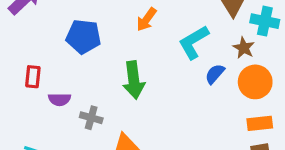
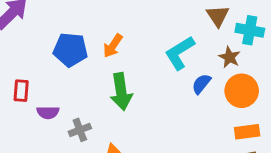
orange arrow: (146, 19) -> (113, 46), moved
gray cross: (91, 118) -> (80, 130), turned -35

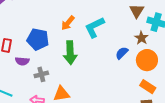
blue pentagon: (70, 50) -> (38, 39), moved
cyan L-shape: (180, 53) -> (95, 27), moved
orange rectangle: (247, 132) -> (148, 87), turned 35

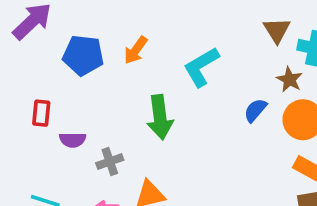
orange arrow: (68, 23) -> (136, 50), moved
blue pentagon: (38, 39) -> (83, 55), moved

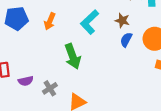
blue pentagon: (83, 55) -> (16, 19), moved
brown star: (289, 80) -> (122, 20), moved

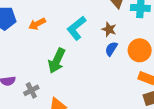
orange arrow: (50, 21) -> (37, 24), turned 35
green arrow: (73, 56) -> (57, 61), turned 40

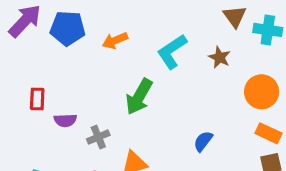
blue semicircle: (111, 49) -> (203, 141), moved

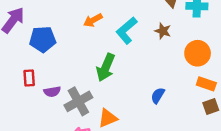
blue pentagon: (68, 28) -> (43, 39), moved
orange arrow: (115, 41) -> (93, 20), moved
gray cross: (98, 137) -> (78, 101), size x1.6

